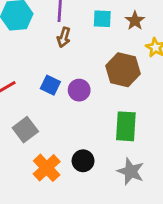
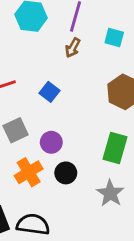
purple circle: (79, 90) -> (51, 142), moved

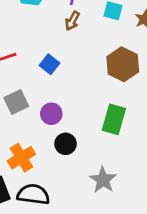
orange cross: (29, 172) -> (21, 158), moved
gray star: (110, 193) -> (103, 180), moved

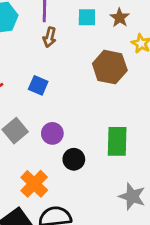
green rectangle: (114, 119) -> (117, 141), moved
gray star: (103, 180) -> (132, 196), moved

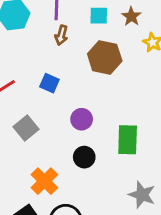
brown hexagon: (110, 67) -> (105, 57), moved
purple circle: (52, 133) -> (82, 119), moved

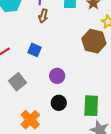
brown hexagon: (105, 57) -> (94, 41), moved
green rectangle: (128, 140) -> (91, 106), moved

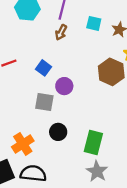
purple circle: (57, 76) -> (64, 86), moved
gray square: (18, 82) -> (44, 102), moved, turned 36

